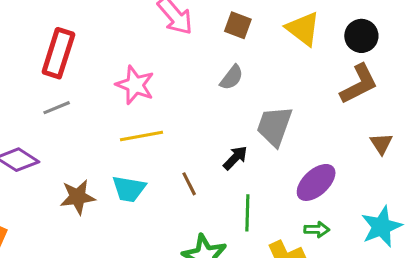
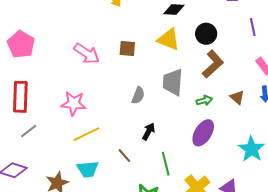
gray semicircle: (232, 78) -> (138, 95), moved
gray trapezoid: (274, 126) -> (173, 82), moved
green arrow: (317, 229) -> (204, 100), moved

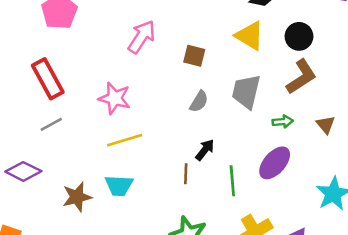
brown square: (127, 48) -> (194, 56), moved
pink arrow: (87, 53) -> (142, 37), turned -100
red rectangle: (20, 97) -> (48, 79), turned -40
brown line: (124, 156) -> (186, 174), moved, turned 35
green line: (166, 164) -> (232, 181), moved

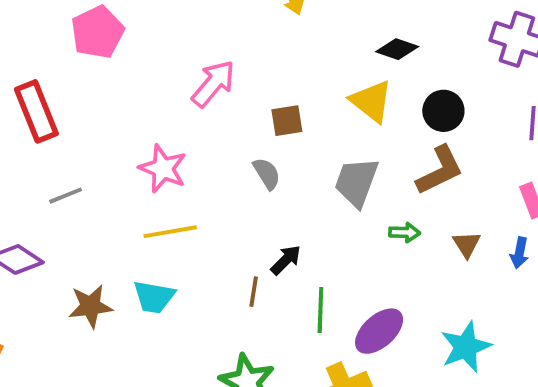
brown square: (194, 56) -> (287, 121), turned -30
red rectangle: (48, 79) -> (36, 111), moved
gray semicircle: (199, 101) -> (267, 174), moved, turned -70
purple ellipse: (275, 163) -> (379, 331), moved

